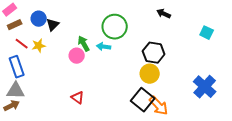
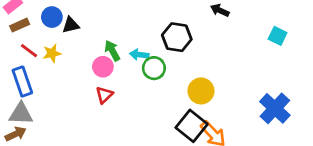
black triangle: (53, 25) -> (71, 25), turned 32
green circle: (115, 27) -> (154, 68), moved, size x0.7
black hexagon: (154, 53) -> (177, 37), moved
red triangle: (78, 98) -> (104, 95), moved, turned 40

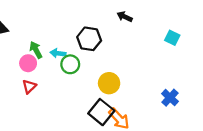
blue cross: (275, 108) -> (170, 98), size x0.7

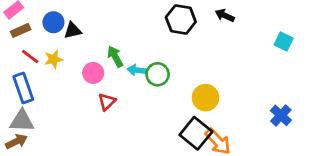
black hexagon: (89, 39) -> (181, 20), moved
cyan arrow: (58, 53) -> (137, 70), moved
pink circle: (28, 63) -> (93, 73), moved

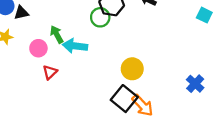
cyan square: (284, 41) -> (204, 15), moved
cyan arrow: (137, 70) -> (75, 46), size x1.5
green circle: (158, 74) -> (100, 17), moved

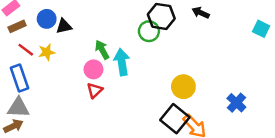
cyan arrow: (75, 46) -> (122, 62), turned 75
pink circle: (38, 48) -> (93, 69), moved
blue cross: (195, 84) -> (236, 103), moved

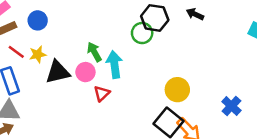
black triangle: (64, 26) -> (58, 72), moved, size x1.5
red triangle: (95, 90) -> (102, 93), moved

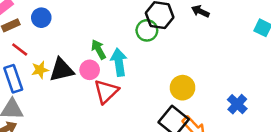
yellow star: (38, 54) -> (40, 70), moved
red triangle: (102, 93) -> (106, 91), size x1.5

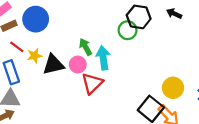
blue circle: (41, 18) -> (36, 19), size x1.5
yellow star: (40, 70) -> (35, 56), moved
yellow circle: (183, 88) -> (173, 88), moved

